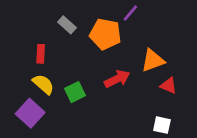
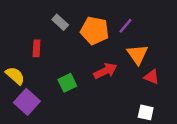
purple line: (130, 13) -> (125, 26), moved
orange triangle: (153, 60) -> (137, 54), turned -45
yellow semicircle: (43, 84) -> (15, 76), moved

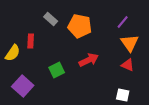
purple line: (125, 26) -> (123, 22), moved
orange triangle: (137, 54) -> (130, 43), moved
yellow semicircle: (15, 76) -> (13, 53), moved, turned 84

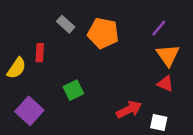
red arrow: (89, 60) -> (129, 110), moved

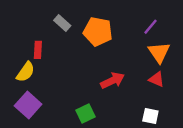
yellow semicircle: (16, 68) -> (26, 72), moved
green square: (73, 90) -> (86, 114), moved
red arrow: (129, 110) -> (113, 81), moved

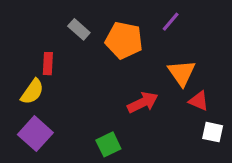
purple line: (150, 27) -> (171, 22), moved
orange triangle: (159, 52) -> (182, 73), moved
white square: (150, 116) -> (213, 132), moved

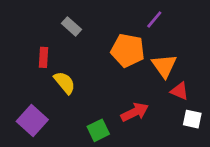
orange pentagon: (124, 40) -> (128, 50), moved
yellow semicircle: (32, 92) -> (65, 83), moved, turned -75
red arrow: (143, 102) -> (135, 112), moved

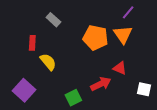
purple line: (154, 19) -> (128, 12), moved
orange triangle: (164, 66) -> (123, 34), moved
red triangle: (180, 91) -> (120, 68), moved

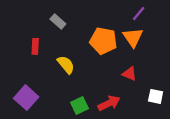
yellow semicircle: (48, 62) -> (66, 65), moved
red arrow: (101, 84) -> (109, 103), moved

